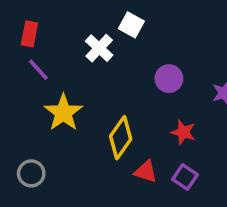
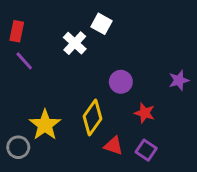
purple circle: (169, 79) -> (121, 82), moved
yellow star: (63, 113) -> (45, 125), moved

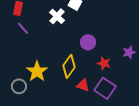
purple star: (179, 80) -> (129, 52), moved
purple square: (146, 150) -> (105, 88), size x1.5

